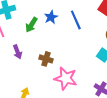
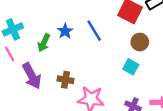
purple arrow: (17, 52) -> (32, 76), size x1.6

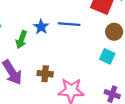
blue line: (94, 31) -> (69, 24), turned -50

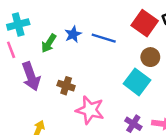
cyan square: (107, 56) -> (137, 82), size x1.5

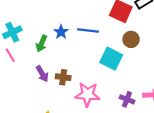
purple arrow: (31, 76) -> (42, 74), moved, size x0.7
cyan square: (137, 82) -> (111, 59), moved

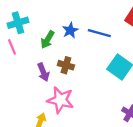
brown cross: (63, 77) -> (66, 65), moved
pink star: (88, 94) -> (60, 100), moved

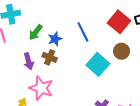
blue star: (70, 30) -> (55, 39), moved
blue line: (99, 33) -> (83, 32), turned 42

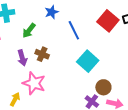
blue star: (55, 39) -> (52, 12), moved
brown circle: (122, 51) -> (103, 87), moved

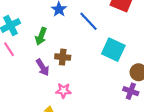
pink star: (34, 83) -> (63, 91), size x0.6

